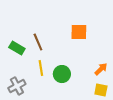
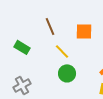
brown line: (38, 42) -> (50, 26), moved
yellow line: (41, 68) -> (62, 51), moved, turned -35

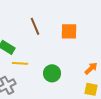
yellow line: (62, 51) -> (20, 63), moved, turned -42

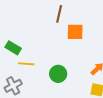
brown line: (35, 26) -> (59, 14), moved, turned 36

